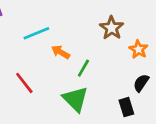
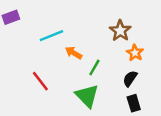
orange star: (138, 49) -> (135, 53), moved
black semicircle: (141, 83) -> (130, 79), moved

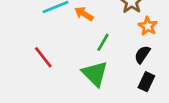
orange arrow: (74, 53) -> (84, 14), moved
black rectangle: (134, 103) -> (146, 82), turned 42

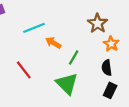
orange arrow: (84, 14) -> (53, 43), moved
black semicircle: (142, 55) -> (107, 68), turned -42

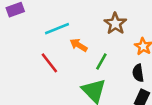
brown star: (98, 23) -> (115, 24), moved
red line: (24, 70) -> (49, 63), moved

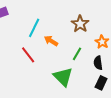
cyan line: (57, 29) -> (34, 28), turned -42
green line: (101, 62) -> (77, 54), moved

